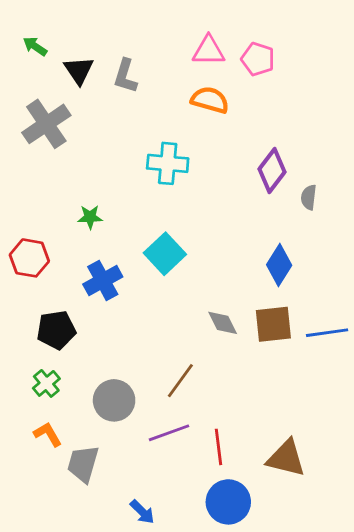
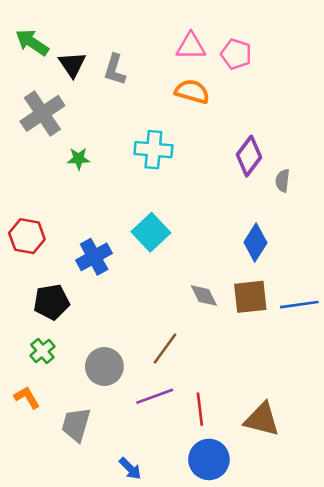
green arrow: (35, 46) -> (32, 42), size x1.5
green star: (90, 217) -> (79, 159), moved
orange L-shape: (48, 434) -> (27, 397), moved

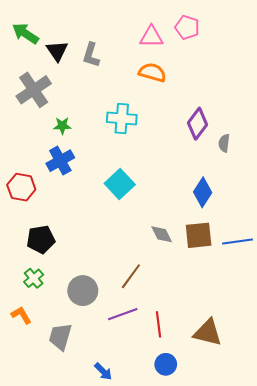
pink pentagon: (236, 54) -> (187, 27), moved
blue cross: (94, 257) -> (60, 161), moved
blue circle: (209, 459) -> (166, 364), size x0.7

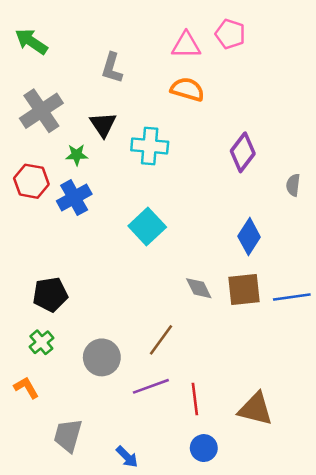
black triangle: (57, 51) -> (103, 125), moved
gray semicircle: (224, 143) -> (293, 185), moved
red hexagon: (21, 187) -> (31, 181), moved
gray trapezoid: (60, 337) -> (68, 435), moved

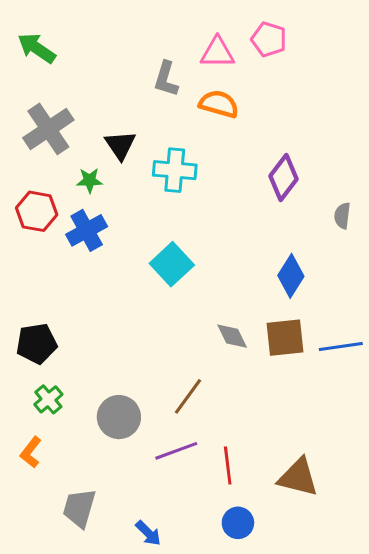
gray L-shape: (112, 68) -> (166, 79), moved
black pentagon: (50, 294) -> (37, 344), moved
orange L-shape: (26, 388) -> (31, 452), turned -112

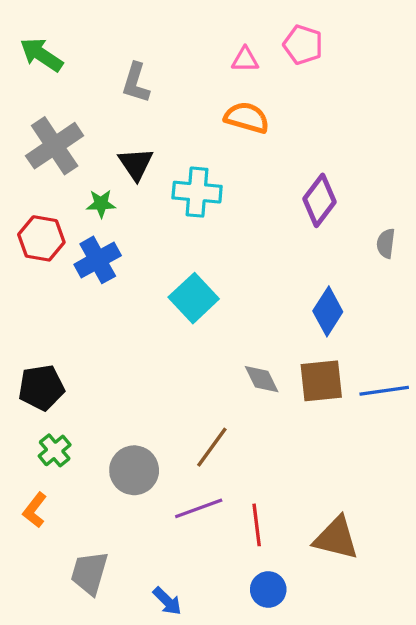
pink triangle: (217, 53) -> (245, 60), size x0.7
gray L-shape: (166, 79) -> (136, 83), moved

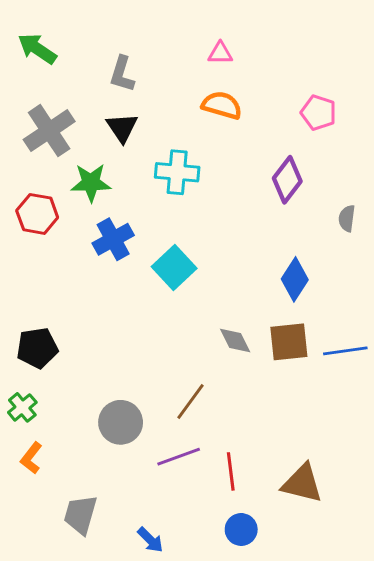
pink pentagon: (303, 45) -> (319, 113), moved
black triangle: (136, 164) -> (122, 128), moved
green star: (101, 204) -> (91, 183), size x1.5
blue cross: (98, 260) -> (113, 239), moved
green cross: (55, 450) -> (22, 407), moved

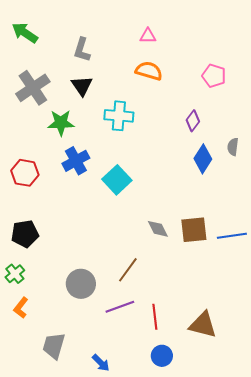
purple diamond: (287, 180) -> (193, 121), size x0.7
red hexagon: (37, 214) -> (25, 173), moved
blue diamond: (295, 279) -> (203, 159), moved

